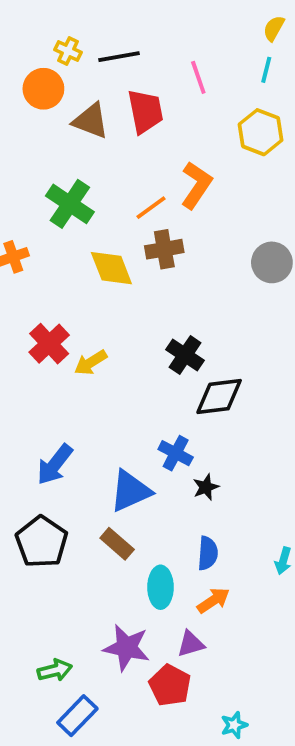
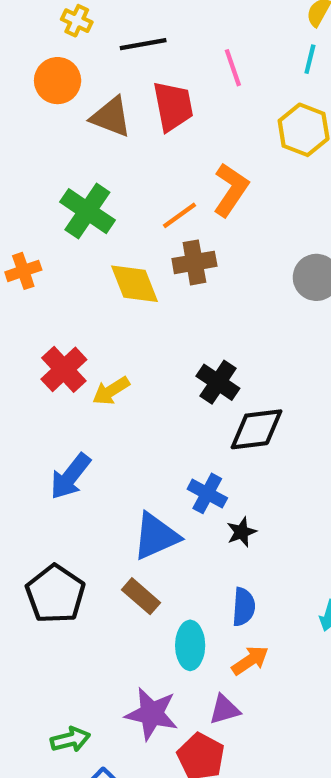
yellow cross: (68, 51) -> (77, 21), moved
blue arrow: (55, 464) -> (70, 476), moved

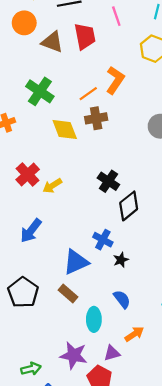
black diamond: (256, 429) -> (129, 206), turned -32
blue semicircle: (244, 607) -> (122, 299), turned -42
orange arrow: (250, 660) -> (134, 334), moved

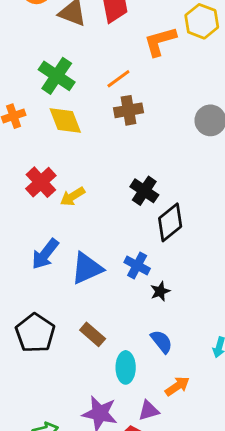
orange L-shape: (115, 80) -> (160, 41), moved, turned -140
yellow diamond: (65, 130) -> (65, 120), moved
blue triangle: (76, 262) -> (87, 268), moved

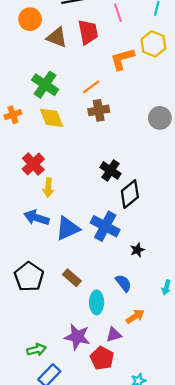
yellow arrow: (72, 197) -> (48, 188), moved, turned -54
blue arrow: (45, 254) -> (36, 218), turned 70
blue cross: (137, 265) -> (105, 226), size x1.5
black star: (160, 291) -> (137, 250), moved

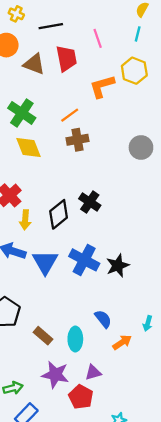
black diamond: (130, 194) -> (59, 214), moved
blue triangle: (68, 228) -> (45, 262), turned -36
black star: (137, 250) -> (118, 266), moved, size x1.5
brown rectangle: (72, 278) -> (43, 336), moved
orange arrow: (135, 316) -> (122, 342), moved

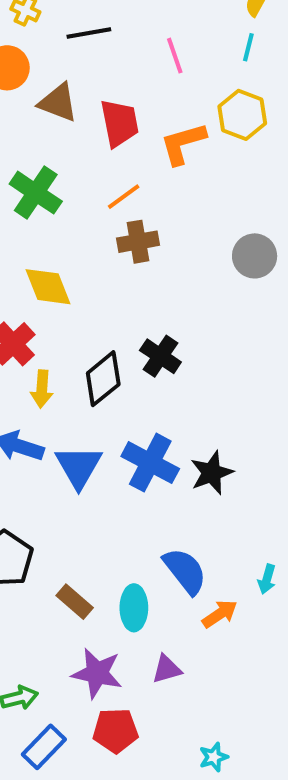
red trapezoid: (66, 58) -> (120, 123), moved
yellow diamond: (29, 147) -> (48, 287), moved
blue semicircle: (103, 319) -> (185, 571), size x1.4
red pentagon: (81, 397) -> (115, 730), moved, turned -30

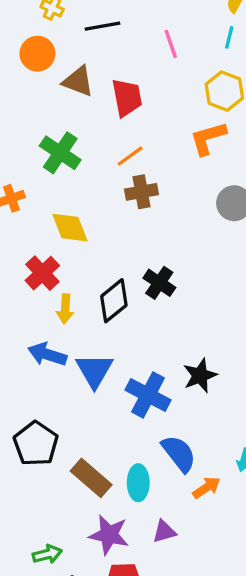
orange L-shape: (183, 143) -> (208, 138), moved
blue cross: (150, 463) -> (148, 395), moved
brown rectangle: (75, 602) -> (91, 478), size x1.4

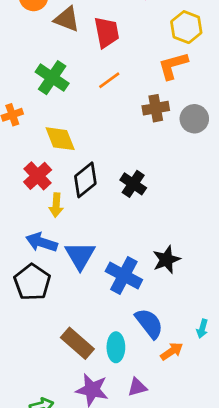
brown cross: (141, 192) -> (156, 108), moved
black diamond: (114, 301) -> (85, 180), moved
black pentagon: (36, 444) -> (32, 282), moved

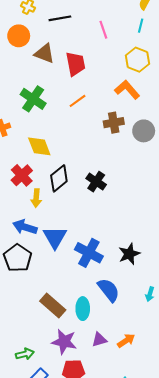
orange L-shape: (173, 66) -> (127, 90), turned 65
black star: (166, 260) -> (129, 254), moved
orange arrow: (172, 351) -> (126, 341), moved

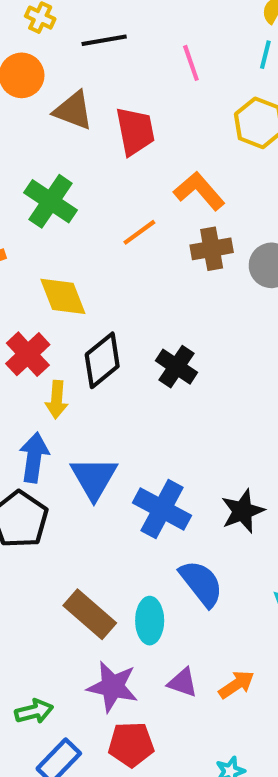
orange L-shape: (127, 90) -> (199, 191), moved
orange line: (78, 101) -> (139, 232), moved
blue arrow: (25, 227) -> (34, 457), turned 80
purple triangle: (99, 340) -> (183, 683), turned 35

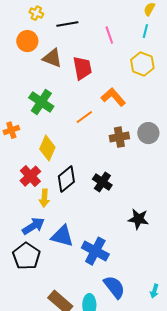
brown cross: (212, 249) -> (119, 137), moved
yellow diamond: (63, 296) -> (47, 148), turned 45
blue arrow: (34, 457) -> (33, 226), turned 50
blue triangle: (94, 478) -> (62, 236), turned -45
black star: (243, 511) -> (138, 219), moved, turned 30

